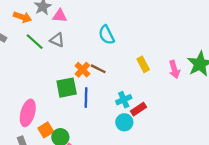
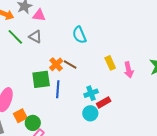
pink arrow: (174, 69) -> (129, 70), moved

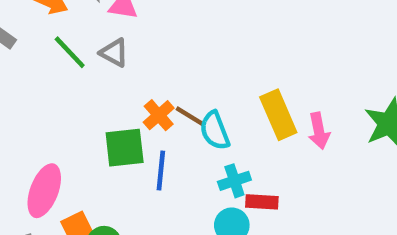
cyan semicircle: (79, 35) -> (215, 131), moved
yellow rectangle: (110, 63) -> (278, 115), size x1.5
red rectangle: (104, 102) -> (262, 202), turned 32

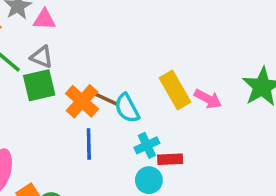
orange cross: (159, 115) -> (82, 101), size x1.4
pink arrow: (319, 131) -> (208, 99), turned -44
green square: (125, 148) -> (39, 85), moved

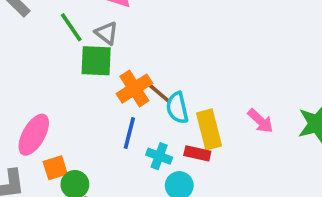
yellow rectangle: (175, 90) -> (209, 129), moved
cyan cross: (147, 145) -> (159, 156), moved, turned 30
red rectangle: (170, 159) -> (197, 153), moved

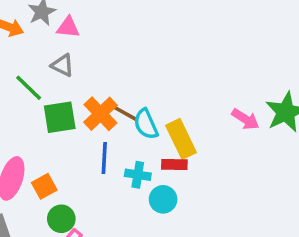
green line: (71, 27) -> (29, 88), moved
green square: (96, 61) -> (60, 117), moved
pink arrow: (260, 121) -> (245, 119), moved
orange square: (55, 168) -> (44, 186), moved

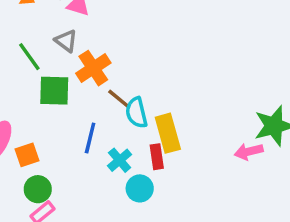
orange cross: (100, 114) -> (93, 68), moved
pink arrow: (245, 119) -> (249, 152), moved, turned 124
red rectangle: (174, 164) -> (157, 157), turned 70
cyan cross: (138, 175) -> (120, 160), turned 30

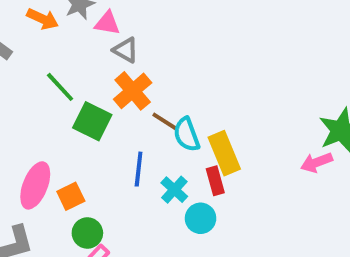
gray triangle: (66, 41) -> (126, 50), moved
green square: (54, 91) -> (92, 121), turned 32

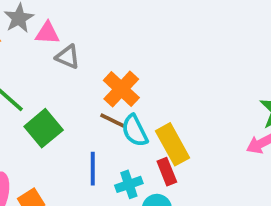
orange cross: (133, 91) -> (121, 89), moved
green square: (92, 121) -> (44, 128), turned 30
cyan cross: (174, 190) -> (129, 184), turned 35

